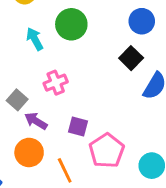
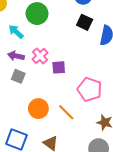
purple arrow: (36, 121) -> (16, 56), moved
purple square: (78, 126) -> (59, 67), moved

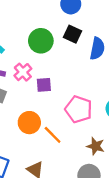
green circle: (37, 14) -> (41, 41), moved
orange circle: (38, 109) -> (29, 123), moved

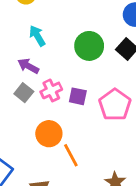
pink cross: (23, 72) -> (51, 90), moved
pink pentagon: (79, 109) -> (115, 105), moved

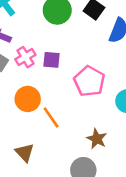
pink pentagon: (115, 105) -> (89, 81), moved

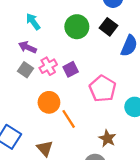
purple square: (52, 60) -> (71, 69), turned -35

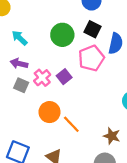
pink pentagon: (103, 89) -> (91, 58), moved, turned 30

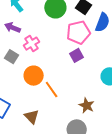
purple square: (64, 77) -> (77, 55), moved
gray square: (21, 85) -> (12, 57), moved

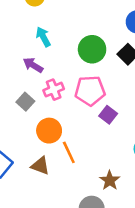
pink pentagon: (78, 32) -> (90, 91), moved
purple square: (77, 55) -> (108, 115), turned -32
brown triangle: (32, 117) -> (40, 166), moved, turned -35

